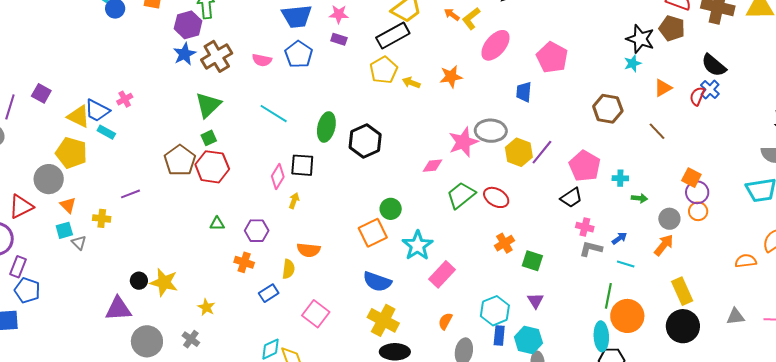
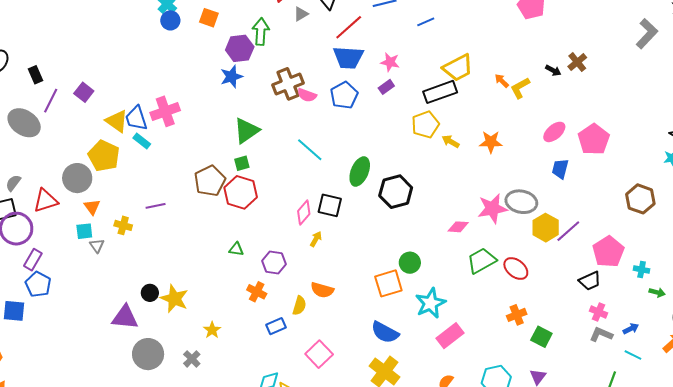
purple rectangle: (339, 39) -> (386, 87), turned -63
pink ellipse: (495, 45) -> (554, 132), moved, size x0.7
brown cross: (217, 56) -> (288, 84), moved
pink cross: (125, 99) -> (165, 111), size x1.8
blue trapezoid: (97, 111) -> (136, 118), turned 36

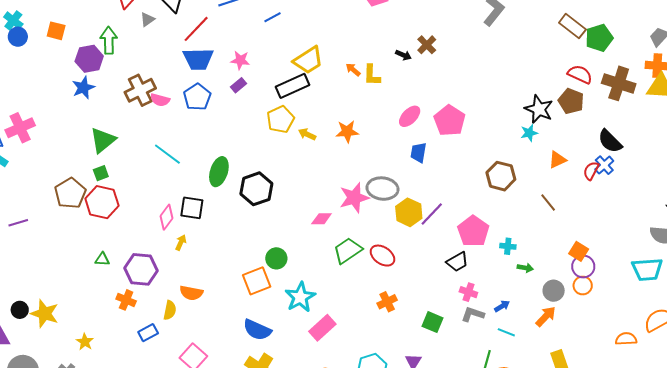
yellow L-shape: (520, 88) -> (372, 75), turned -55
purple hexagon: (274, 263) -> (141, 269), size x1.4
green square: (541, 337) -> (433, 322), moved

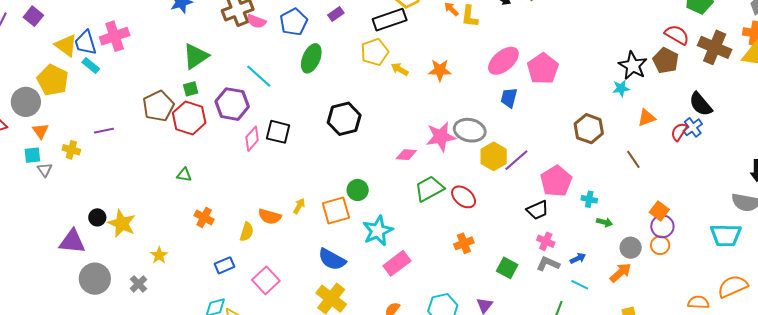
pink ellipse: (410, 116) -> (503, 61), size x1.4
green ellipse: (219, 172) -> (311, 58), moved
yellow arrow: (181, 243) -> (299, 206), moved
purple hexagon: (141, 269) -> (232, 104), moved
blue rectangle: (148, 333) -> (224, 265), moved

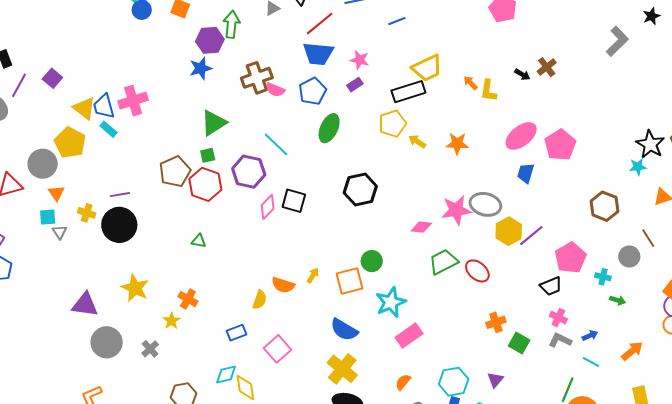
black circle: (97, 217) -> (119, 225), moved, size x2.0
orange cross: (204, 217) -> (188, 299), moved
orange cross: (464, 243) -> (496, 322), moved
gray circle: (631, 248) -> (629, 256), moved

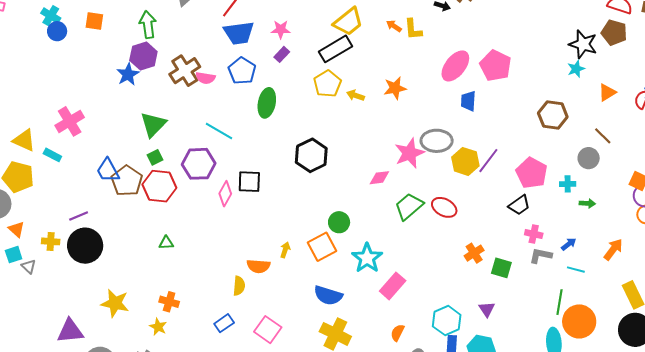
purple hexagon: (210, 40) -> (143, 56), moved
blue trapezoid: (104, 106) -> (108, 170), moved

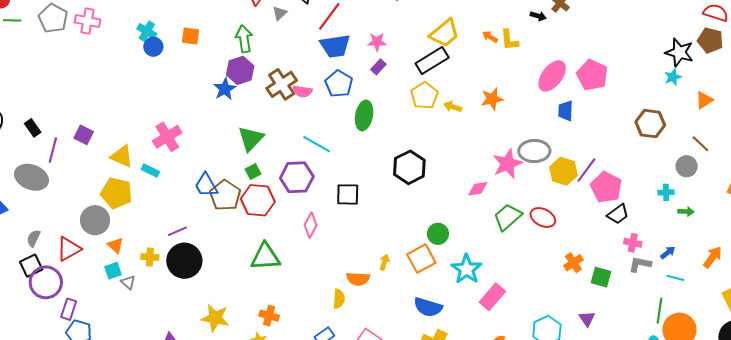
pink pentagon: (532, 173) -> (606, 187), moved
pink diamond: (225, 194) -> (311, 225), moved
green triangle: (166, 243) -> (265, 257), size x2.0

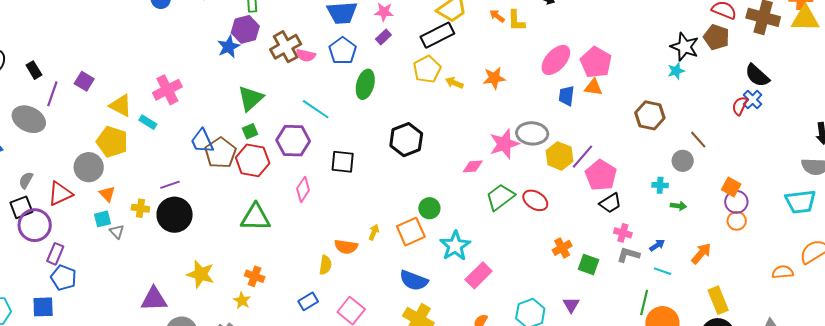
orange triangle: (704, 100) -> (593, 87), moved, turned 36

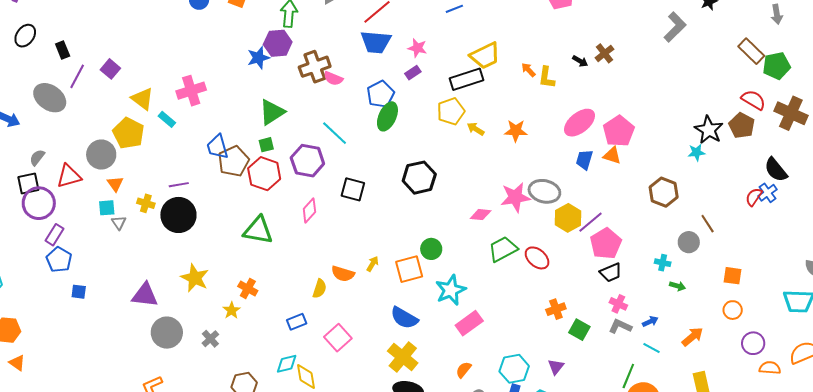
blue pentagon: (343, 51) -> (381, 94), moved
orange square: (731, 187) -> (732, 276), turned -30
purple circle: (736, 202) -> (753, 343), moved
blue square: (43, 307) -> (79, 292), moved, size x0.7

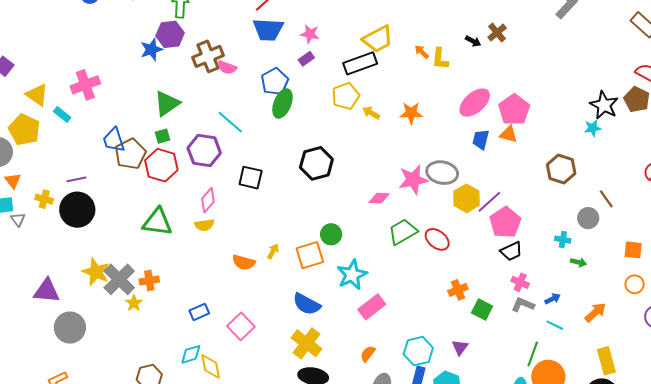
orange cross: (248, 288) -> (149, 281), turned -36
yellow semicircle: (320, 289) -> (204, 225), moved, turned 66
gray cross: (210, 339) -> (119, 279), moved, size x1.8

